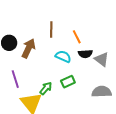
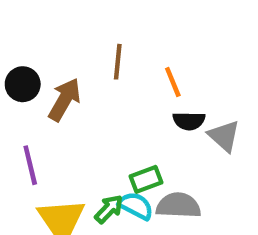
cyan semicircle: (63, 56) -> (136, 206), moved
green arrow: (46, 88) -> (109, 209), moved
gray semicircle: (102, 92) -> (178, 205), moved

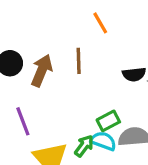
brown line: (118, 62) -> (79, 61), moved
orange line: (173, 82) -> (100, 23), moved

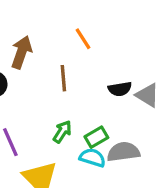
brown arrow: (42, 70) -> (21, 52), moved
green arrow: (84, 146) -> (62, 132), moved

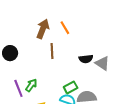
brown arrow: (21, 52) -> (43, 29), moved
green arrow: (62, 132) -> (31, 85), moved

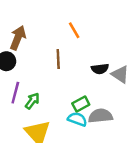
brown arrow: (43, 29) -> (18, 38), moved
purple line: (18, 88) -> (15, 93), moved, turned 36

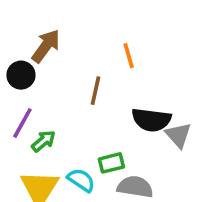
black semicircle: (100, 69) -> (151, 120), size x1.5
cyan semicircle: (77, 119) -> (81, 180), moved

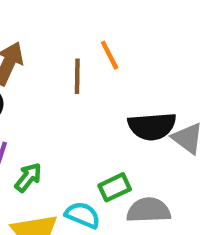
brown line: (96, 91) -> (77, 76), moved

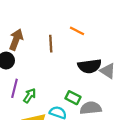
orange line: (110, 55) -> (77, 31), moved, turned -32
green rectangle: (115, 187) -> (73, 98), turned 56

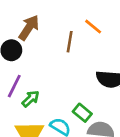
orange line: (77, 31) -> (93, 27), moved

